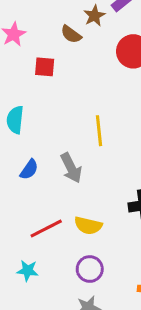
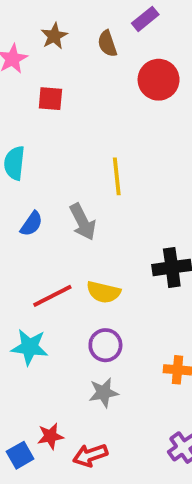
brown star: (94, 16) -> (54, 36), moved
brown semicircle: (71, 34) -> (107, 44), moved, turned 35
cyan star: (28, 271) -> (30, 347), size x1.4

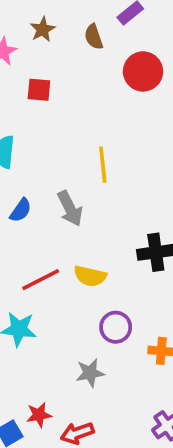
purple circle: (105, 345) -> (116, 327), moved

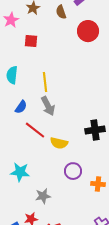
yellow line: (103, 165) -> (45, 82), moved
red line: (41, 280) -> (35, 130), moved, turned 65
gray star: (90, 373) -> (43, 196), moved

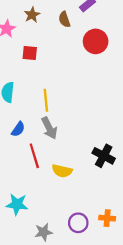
red line: (35, 130) -> (34, 156), turned 35
black cross: (95, 130) -> (104, 156), turned 36
purple circle: (73, 171) -> (78, 223), moved

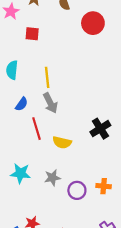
black cross: (104, 156) -> (100, 129), turned 30
gray star: (44, 232) -> (52, 178), moved

